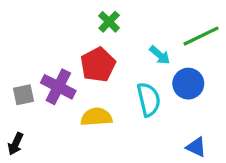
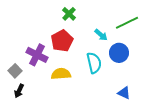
gray square: (23, 95) -> (15, 71), moved, turned -32
black arrow: (16, 144) -> (19, 91), moved

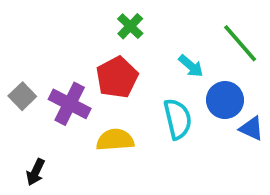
green line: (127, 23) -> (240, 43), turned 75
gray square: (15, 71) -> (22, 96), moved
blue triangle: (124, 93) -> (252, 128), moved

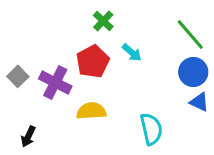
cyan arrow: (191, 66) -> (132, 52), moved
blue circle: (225, 100) -> (193, 72), moved
cyan semicircle: (178, 119) -> (151, 129), moved

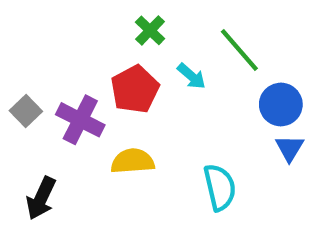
green line: (190, 35) -> (239, 50), moved
blue triangle: (199, 102) -> (290, 148), turned 36
black arrow: (28, 136) -> (41, 198), size x1.4

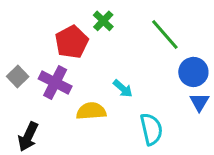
cyan arrow: (191, 76) -> (123, 89), moved
red pentagon: (135, 89) -> (72, 42), moved

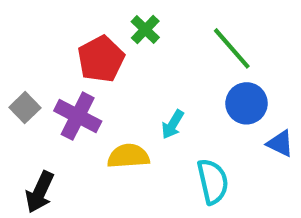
blue circle: (193, 72) -> (247, 103), moved
cyan arrow: (123, 89) -> (173, 124), turned 80
blue triangle: (199, 102) -> (280, 143), turned -35

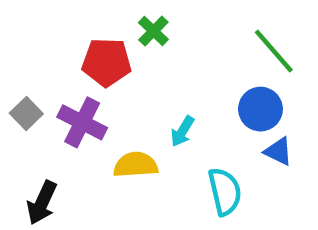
green line: (232, 48) -> (274, 51), moved
red pentagon: (101, 59) -> (107, 62), turned 30
blue triangle: (280, 143) -> (278, 151), moved

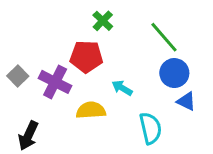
green line: (274, 51) -> (164, 37), moved
red pentagon: (107, 62) -> (86, 57), moved
cyan arrow: (182, 131) -> (122, 88), turned 90

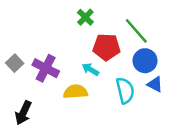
red pentagon: (86, 57) -> (107, 47), moved
cyan arrow: (122, 88) -> (90, 69), moved
cyan semicircle: (150, 128) -> (125, 90), moved

